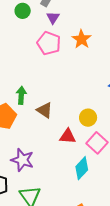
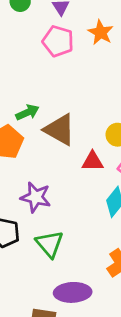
green arrow: (21, 95) -> (27, 112), turned 66
brown triangle: (45, 110) -> (60, 130), size x1.5

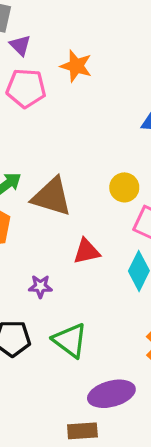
red triangle: (93, 161) -> (87, 251), moved
purple star: (36, 197) -> (40, 286), size x0.6

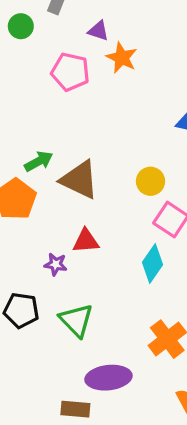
purple triangle: (20, 45) -> (98, 31), moved, turned -35
red triangle: (87, 251) -> (86, 241), moved

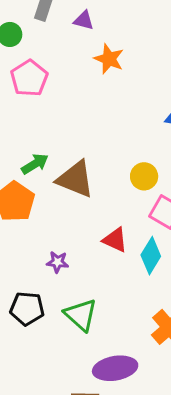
purple triangle: (98, 31) -> (84, 20), moved
pink pentagon: (70, 72) -> (29, 78), moved, turned 30
red triangle: (86, 241) -> (115, 240), moved, turned 32

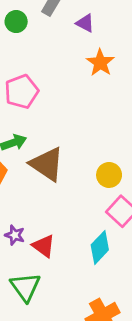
pink pentagon: (29, 78) -> (22, 92), moved
red triangle: (115, 240) -> (44, 246), moved

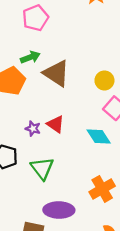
red triangle: (44, 246) -> (56, 124), moved
cyan diamond: (100, 247) -> (99, 136), turned -75

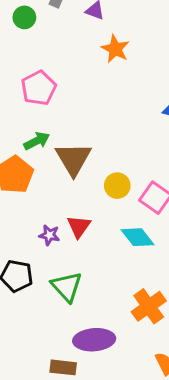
brown triangle: (56, 73) -> (73, 159), turned 32
yellow circle: (104, 80) -> (117, 186), moved
red triangle: (56, 124) -> (79, 226), turned 36

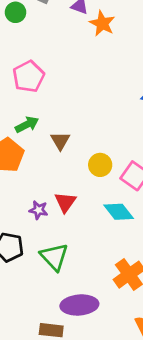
orange star: (115, 49) -> (102, 23), moved
brown triangle: (73, 159) -> (60, 141), size x0.6

